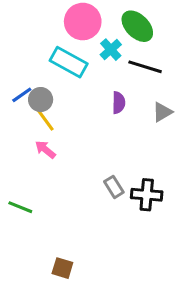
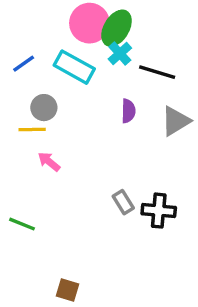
green ellipse: (137, 26) -> (116, 28), moved, turned 76
blue line: (22, 95) -> (24, 64), moved
gray triangle: (162, 112) -> (176, 121), size x1.4
yellow line: (45, 120) -> (32, 130), moved, turned -55

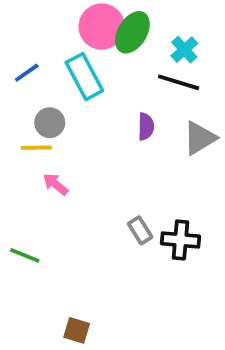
cyan cross: (120, 54) -> (184, 50), moved
cyan rectangle: (74, 67) -> (84, 77), turned 33

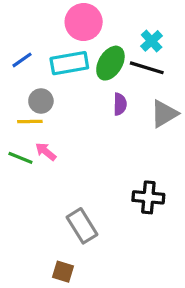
green ellipse: (132, 32) -> (110, 63), moved
cyan rectangle: (84, 77) -> (69, 63), turned -72
gray rectangle: (140, 230) -> (82, 226), moved, size x1.5
green line: (25, 255) -> (20, 158), moved

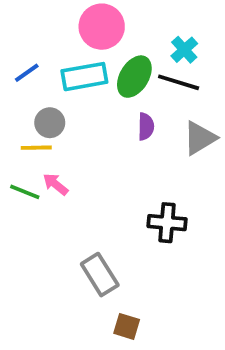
black cross: (148, 197) -> (167, 223), moved
brown square: (63, 272) -> (127, 326), moved

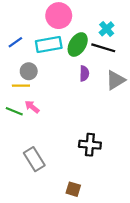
black cross: (167, 223) -> (90, 145), moved
gray rectangle: (100, 275) -> (34, 159), moved

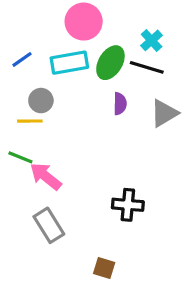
pink arrow: (32, 107) -> (46, 176), moved, size x1.5

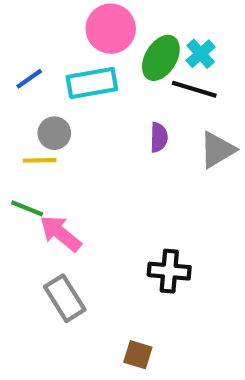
green ellipse: (110, 63) -> (161, 58), moved

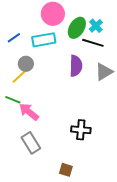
purple semicircle: (159, 137) -> (76, 66), size x1.5
yellow line: (40, 160) -> (19, 77), turned -42

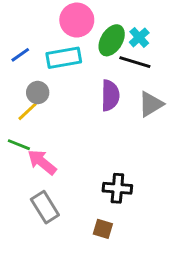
brown square: (66, 170) -> (103, 229), moved

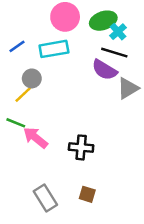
green ellipse: (112, 40) -> (103, 21), moved, turned 40
purple semicircle: (110, 95) -> (104, 70), moved, turned 120
black cross: (117, 188) -> (81, 147), moved
gray rectangle: (45, 207) -> (45, 198), moved

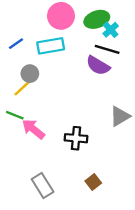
gray triangle: (128, 88) -> (120, 116), moved
brown square: (87, 194) -> (93, 182), moved, turned 35

